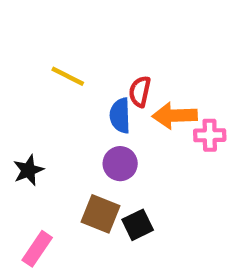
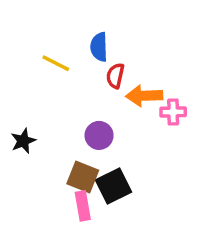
blue semicircle: (120, 116) -> (99, 47), moved
black square: (138, 225) -> (113, 186), size x1.4
pink rectangle: (37, 249) -> (83, 206), moved, turned -44

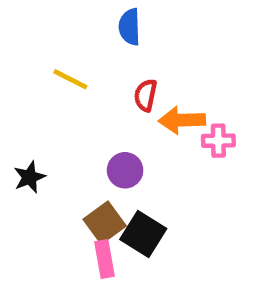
blue semicircle: (99, 47) -> (130, 27), moved
brown square: (83, 177) -> (105, 223), turned 32
black square: (113, 186) -> (143, 234), turned -32

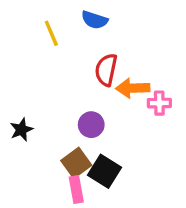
blue semicircle: (130, 27) -> (95, 20), turned -70
yellow line: (70, 79) -> (51, 33), moved, turned 40
red semicircle: (146, 95) -> (106, 70), size x1.4

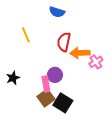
yellow line: (51, 33) -> (26, 35), moved
pink cross: (159, 103) -> (96, 62), turned -32
pink rectangle: (76, 189) -> (46, 84), moved

